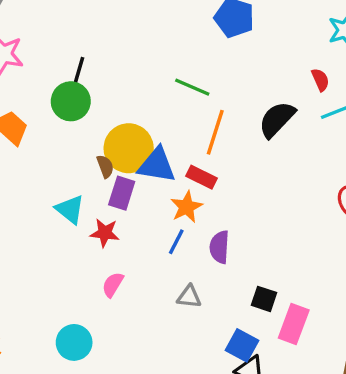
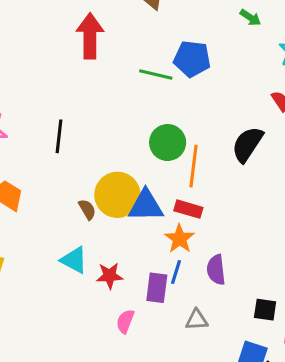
green line: (192, 87) -> (156, 74), moved
green circle: (71, 101) -> (168, 143), moved
brown semicircle: (105, 166) -> (87, 209), moved
purple rectangle: (122, 193) -> (157, 288), moved

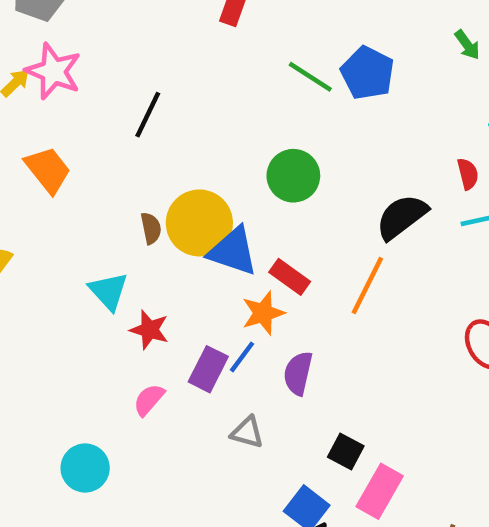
orange line: (193, 166) -> (367, 286), moved

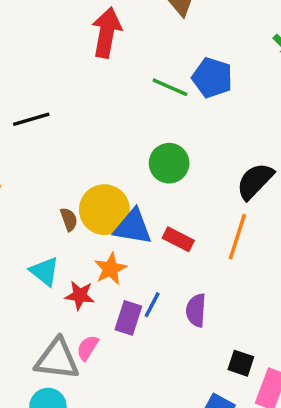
black line: (148, 115) -> (31, 119), moved, turned 57
orange star: (263, 313) -> (110, 269), moved
gray triangle: (247, 432) -> (57, 359), moved, size x1.8

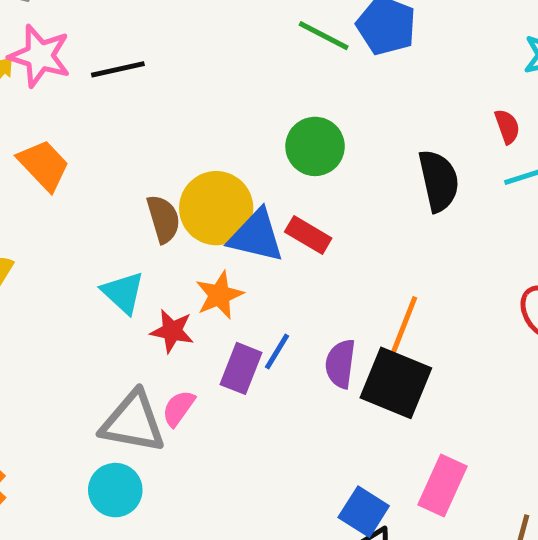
black semicircle: (255, 181) -> (439, 181), turned 120
brown semicircle: (69, 219) -> (163, 219), size x1.4
orange line: (237, 237) -> (403, 329), moved
red rectangle: (178, 239) -> (308, 235), moved
black square: (241, 363) -> (396, 383), moved, size x1.8

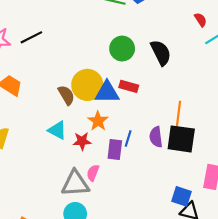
black semicircle: (439, 181) -> (161, 53), moved

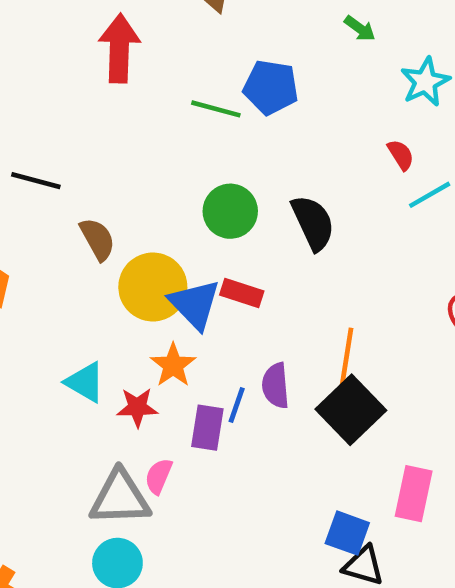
black line: (31, 37) -> (36, 181), turned 40
blue triangle: (107, 92) -> (195, 304), turned 45
brown semicircle: (66, 95) -> (97, 239), moved
purple semicircle: (156, 137) -> (276, 386), moved
black square: (181, 139) -> (351, 410), turned 36

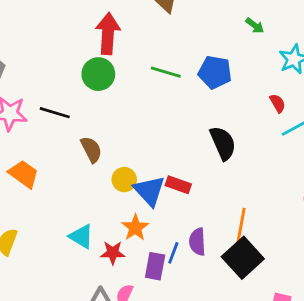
blue pentagon: (271, 87) -> (215, 72), moved
green circle: (230, 211) -> (98, 74), moved
yellow circle: (153, 287) -> (124, 180), size x0.6

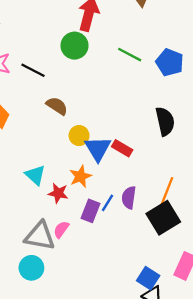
brown semicircle: (91, 149) -> (57, 106), turned -40

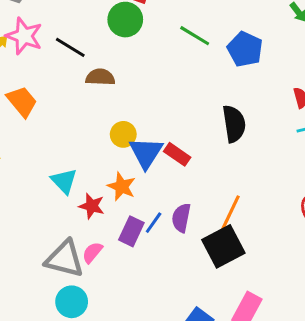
brown semicircle: (57, 106) -> (100, 77), moved, turned -35
orange star: (80, 176) -> (122, 186), turned -30
cyan circle: (31, 268) -> (72, 302), moved

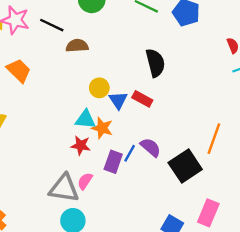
black semicircle: (234, 124) -> (155, 63), moved
blue triangle: (146, 153) -> (118, 100), size x0.7
cyan triangle: (64, 181) -> (85, 119), moved, turned -35
orange line: (230, 214) -> (214, 139), moved
purple semicircle: (181, 218) -> (151, 147), turned 125

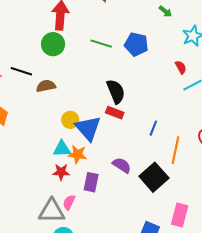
red rectangle: (142, 99) -> (115, 113), moved
blue triangle: (118, 100) -> (88, 128), size x1.6
blue line: (130, 153) -> (153, 128), moved

